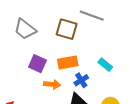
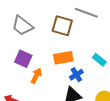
purple square: (38, 64) -> (23, 59), moved
orange arrow: (52, 84) -> (36, 76), moved, turned -70

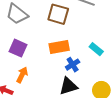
orange arrow: (36, 76) -> (22, 75), moved

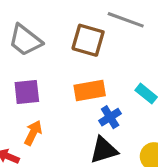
purple square: (18, 48) -> (27, 92), turned -30

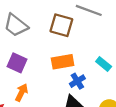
purple square: (27, 92) -> (17, 63), turned 30

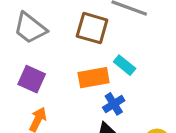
cyan rectangle: (104, 64) -> (125, 65), moved

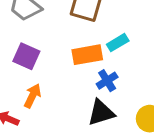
cyan rectangle: (125, 65) -> (118, 43), turned -70

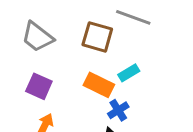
orange rectangle: (87, 55) -> (99, 85), turned 36

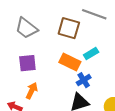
purple square: (39, 86) -> (27, 63), turned -30

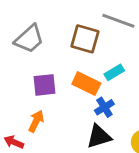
gray trapezoid: (26, 28) -> (29, 39), turned -80
purple square: (27, 63) -> (44, 85), moved

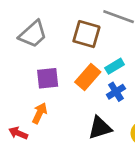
orange rectangle: (86, 84) -> (88, 77), turned -75
blue cross: (104, 107) -> (116, 92), moved

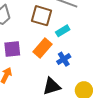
cyan rectangle: (115, 66) -> (63, 31), moved

